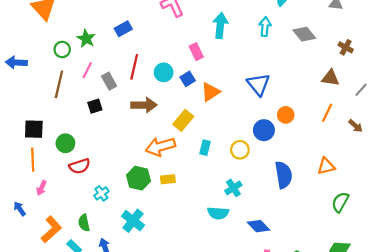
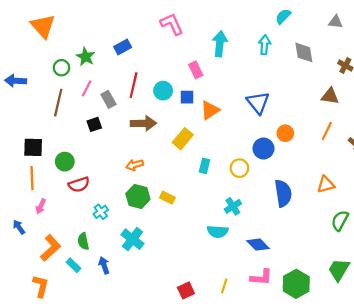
gray diamond: (304, 34) -> (304, 52), turned 30
blue square: (188, 79) -> (187, 97), turned 32
orange arrow: (160, 147) -> (135, 165), moved, size x0.6
yellow rectangle: (168, 179) -> (167, 198), turned 32

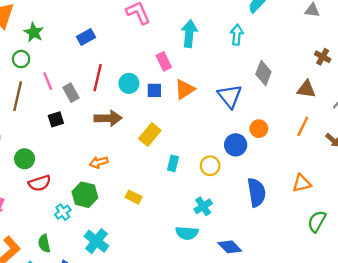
gray diamond: (304, 52) -> (263, 73), moved, turned 30
green star: (86, 57) -> (34, 32), moved
pink line: (87, 88) -> (48, 81), turned -49
orange triangle: (210, 110) -> (185, 89), moved
green hexagon: (138, 197) -> (85, 195), moved

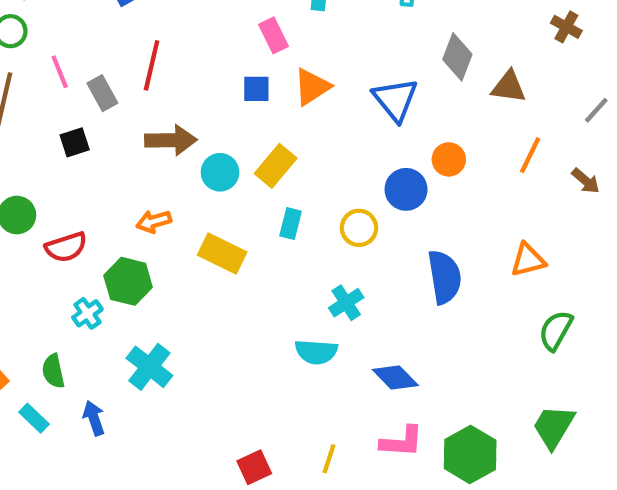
cyan circle: (129, 83) -> (220, 172), moved
brown triangle: (306, 89) -> (509, 87), moved
yellow rectangle: (150, 134) -> (276, 166), moved
red semicircle: (40, 183) -> (66, 247), moved
yellow rectangle: (134, 197) -> (222, 254), moved, size x1.5

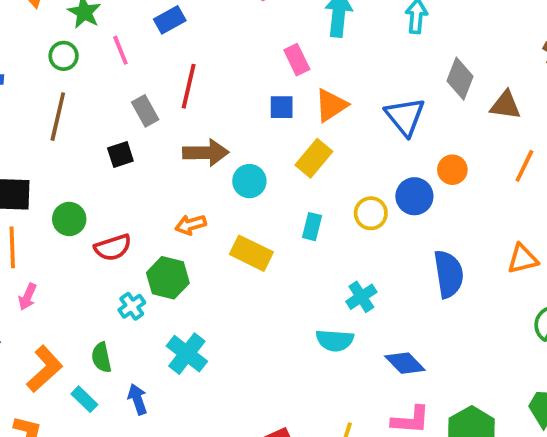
pink line: (60, 72) -> (120, 50), moved
yellow rectangle: (276, 166) -> (314, 158), moved
yellow circle: (359, 228) -> (371, 213), moved

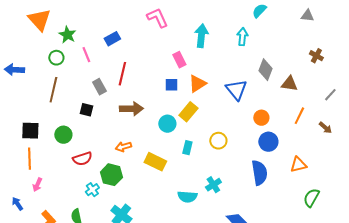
black square: (120, 155) -> (86, 110), turned 32
cyan circle: (249, 181) -> (167, 124), moved
blue circle: (414, 196) -> (268, 142), moved
green circle: (69, 219) -> (63, 135), moved
cyan semicircle: (335, 340) -> (187, 197), moved

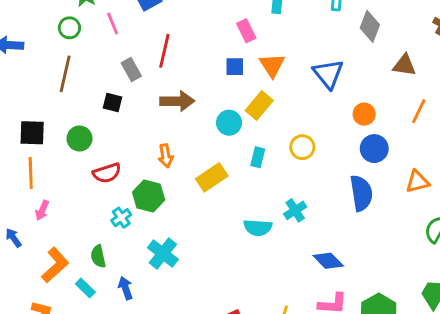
gray diamond: (265, 70) -> (370, 26), moved
orange triangle: (197, 84) -> (272, 65), turned -30
orange arrow: (123, 147) -> (166, 156), turned -84
yellow rectangle: (155, 162) -> (212, 177), turned -60

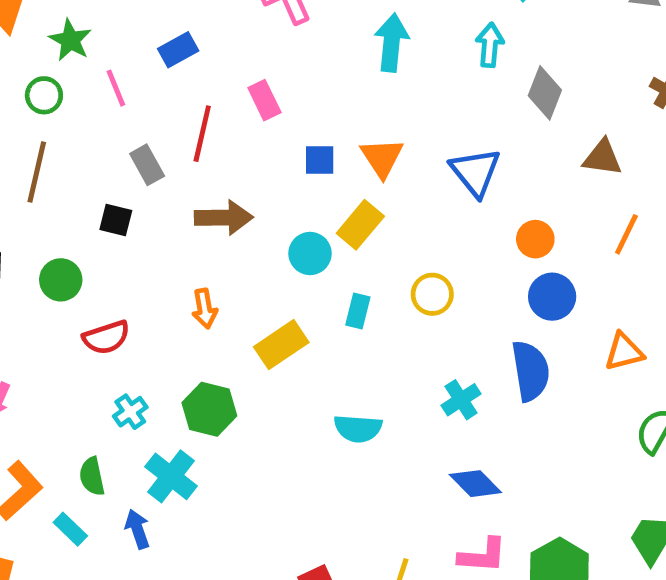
pink rectangle: (246, 31) -> (264, 100), moved
green hexagon: (149, 196) -> (209, 409), moved
cyan cross: (295, 210) -> (461, 400), moved
cyan cross: (163, 253) -> (171, 476), moved

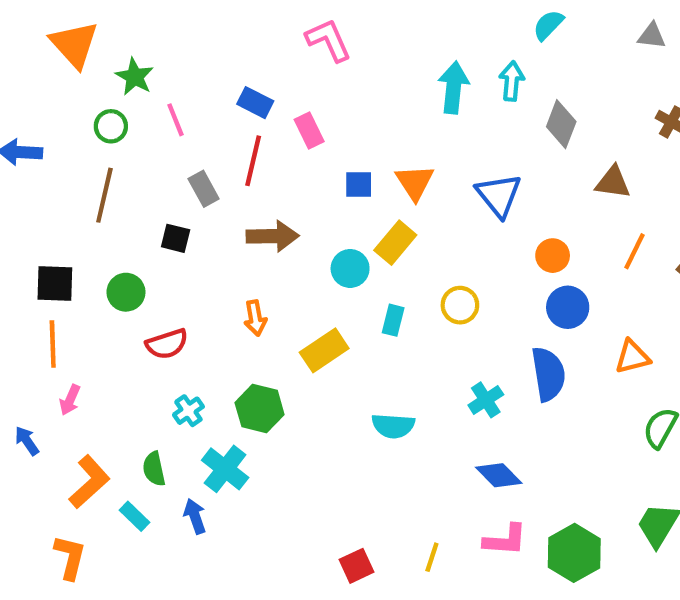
cyan arrow: (392, 43) -> (453, 87), moved
blue rectangle: (178, 50) -> (255, 103), moved, turned 56

